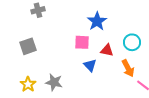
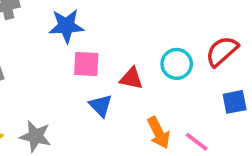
blue star: (97, 21) -> (66, 26), moved, turned 30
orange arrow: (128, 68) -> (159, 133), moved

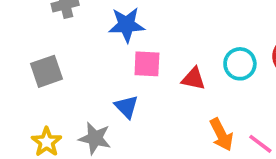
blue triangle: (101, 106) -> (126, 107), moved

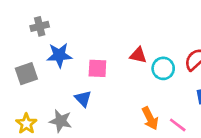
blue star: (126, 25) -> (59, 55), moved
red triangle: (193, 79) -> (138, 55), moved

